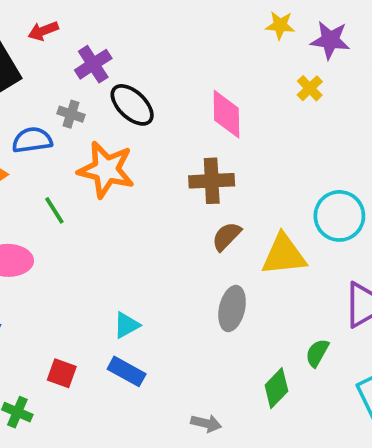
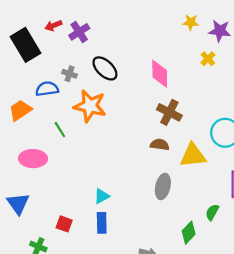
purple cross: (93, 64) -> (79, 32), moved
brown cross: (212, 181) -> (169, 112), moved, turned 30
brown semicircle: (226, 236) -> (160, 145), turned 54
blue rectangle: (127, 371) -> (102, 223), turned 60

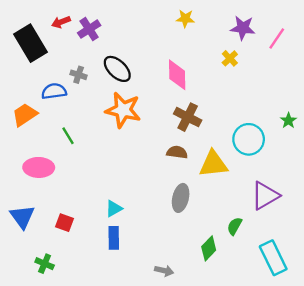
yellow star: (191, 22) -> (185, 19), moved
orange star: (90, 106) -> (123, 110), moved
red square: (64, 224) -> (64, 223), moved

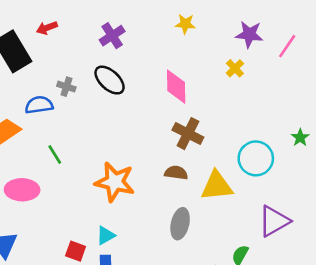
purple cross: (89, 29) -> (112, 36), moved
orange star: (123, 110) -> (115, 182), moved
red square: (64, 223) -> (76, 251), moved

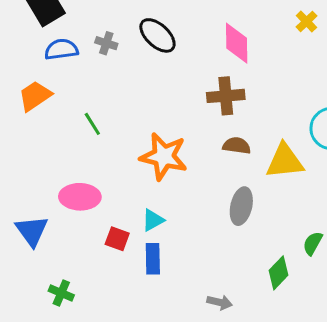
blue semicircle: (39, 105) -> (61, 49), moved
brown cross: (188, 134) -> (226, 96), moved, turned -32
pink ellipse: (22, 190) -> (80, 197), moved

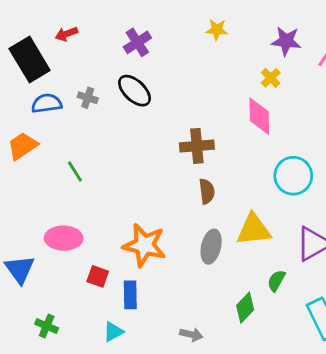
pink diamond: (237, 43) -> (259, 116), moved
brown semicircle: (237, 146) -> (207, 191), turned 75
orange star: (164, 156) -> (144, 245), moved
yellow triangle: (285, 161) -> (254, 230), moved
cyan triangle: (153, 220) -> (113, 332), moved

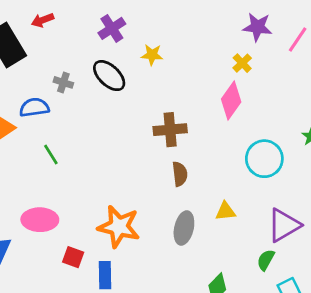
yellow star: (217, 30) -> (152, 55), moved
blue semicircle: (47, 103) -> (34, 107), moved
pink diamond: (259, 116) -> (231, 100), turned 36
yellow triangle: (254, 230) -> (226, 211), size x0.6
green semicircle: (276, 281) -> (266, 260), moved

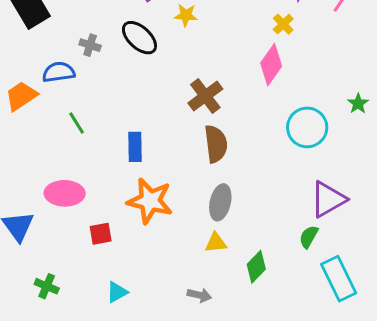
brown cross: (170, 130) -> (205, 96), turned -32
brown semicircle: (180, 174) -> (216, 144), size x1.4
yellow triangle: (226, 211) -> (216, 243), moved
red square: (73, 257) -> (101, 234), turned -30
blue rectangle: (105, 275) -> (135, 147), moved

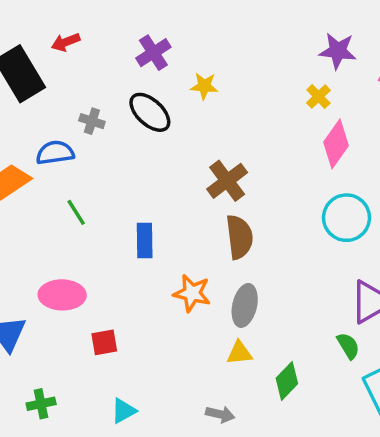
pink diamond: (271, 65) -> (336, 144), moved
orange star: (150, 201) -> (192, 293), moved, size x0.7
green semicircle: (309, 237) -> (348, 346), turned 120
green cross: (47, 286) -> (41, 404), turned -35

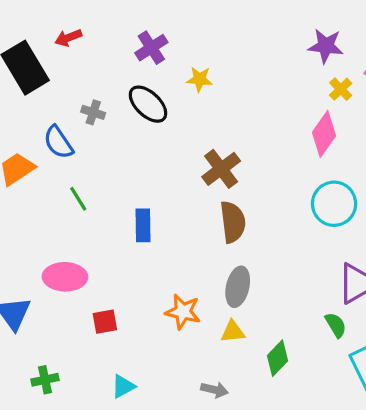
yellow cross: (318, 97) -> (341, 89), moved
blue semicircle: (55, 153) -> (58, 142), turned -116
orange star: (192, 293) -> (183, 312), moved

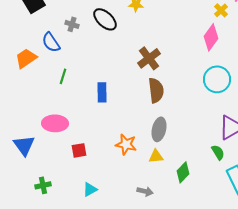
green line: (78, 199) -> (63, 76), turned 49

